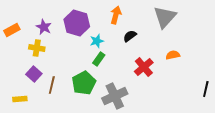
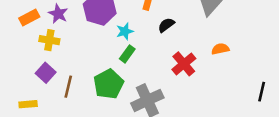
orange rectangle: (12, 30) -> (29, 17), moved

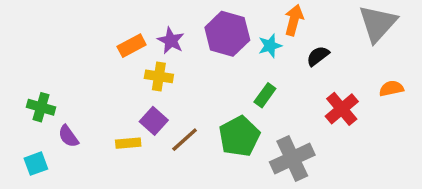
cyan star: (125, 31) -> (270, 46), moved
brown line: (68, 87) -> (185, 140), turned 35
yellow rectangle: (28, 104) -> (128, 143), moved

